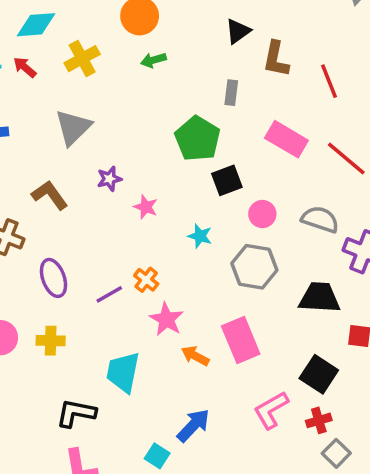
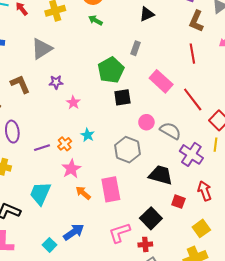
brown L-shape: (276, 59) -> (196, 21), moved
green arrow: (153, 60) -> (95, 20), turned 32
pink circle: (262, 214) -> (146, 122), moved
cyan star: (200, 236) -> (88, 135), moved

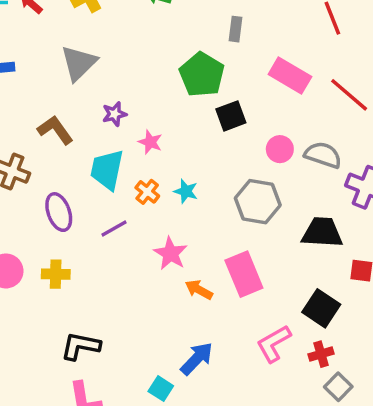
orange cross: (65, 144) -> (147, 192), moved
cyan trapezoid: (40, 193) -> (107, 170), moved

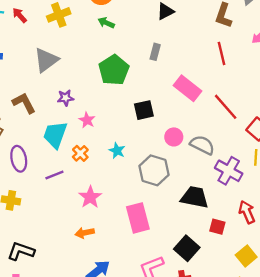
green pentagon: (202, 75) -> (114, 70), moved
cyan star: (186, 191) -> (117, 151), moved
orange arrow: (199, 290) -> (85, 233), moved, turned -48

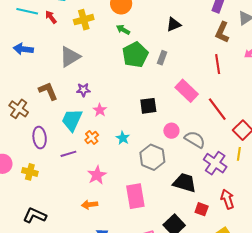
green pentagon: (114, 70) -> (135, 55), moved

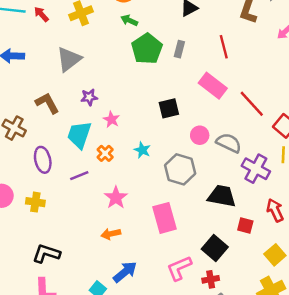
red line: (218, 64) -> (224, 47), moved

